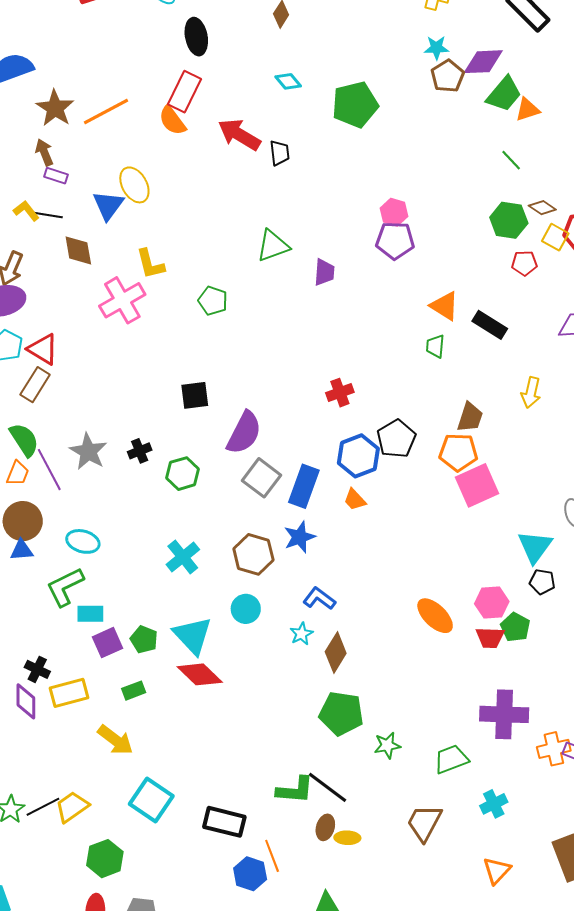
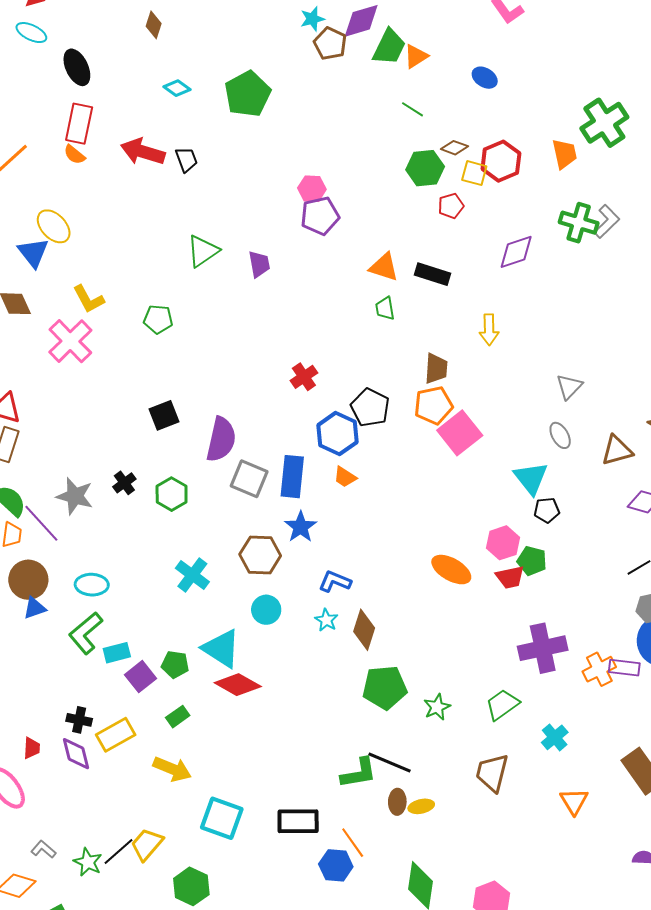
orange semicircle: (172, 121) -> (74, 155), size x0.7

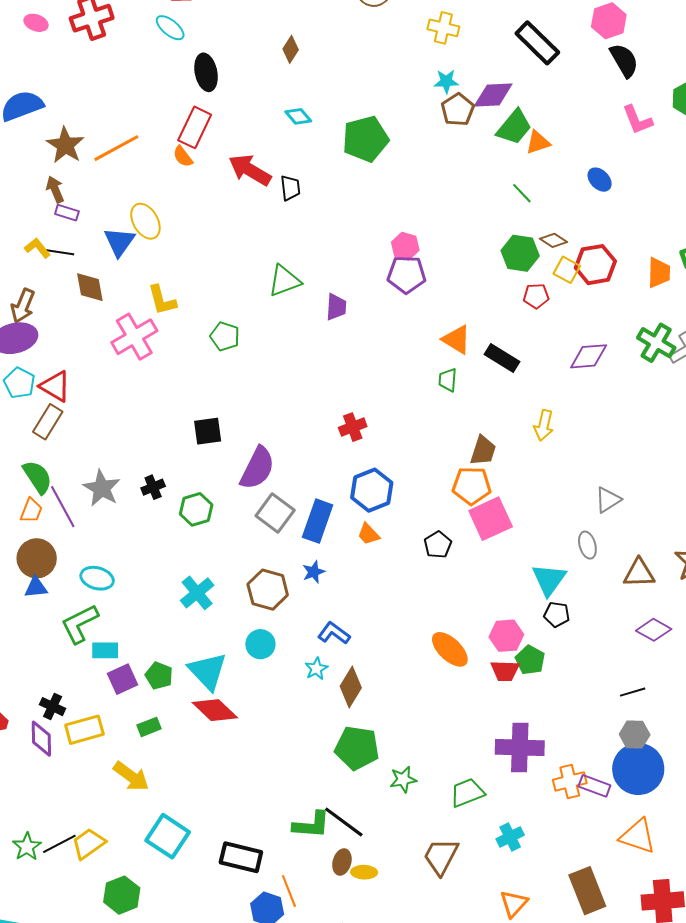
black pentagon: (370, 408) -> (438, 545), moved, size x0.7
blue star: (301, 527) -> (314, 572), size x0.7

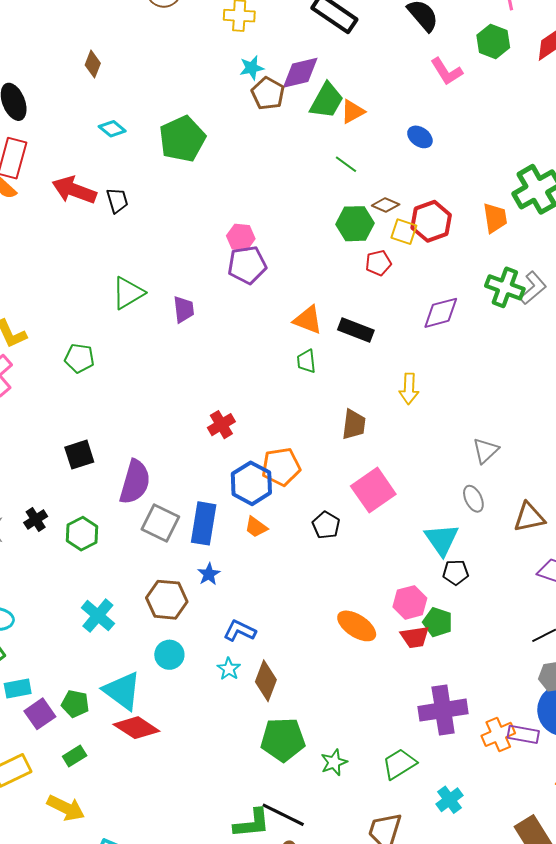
orange pentagon: (472, 486) -> (281, 467), moved

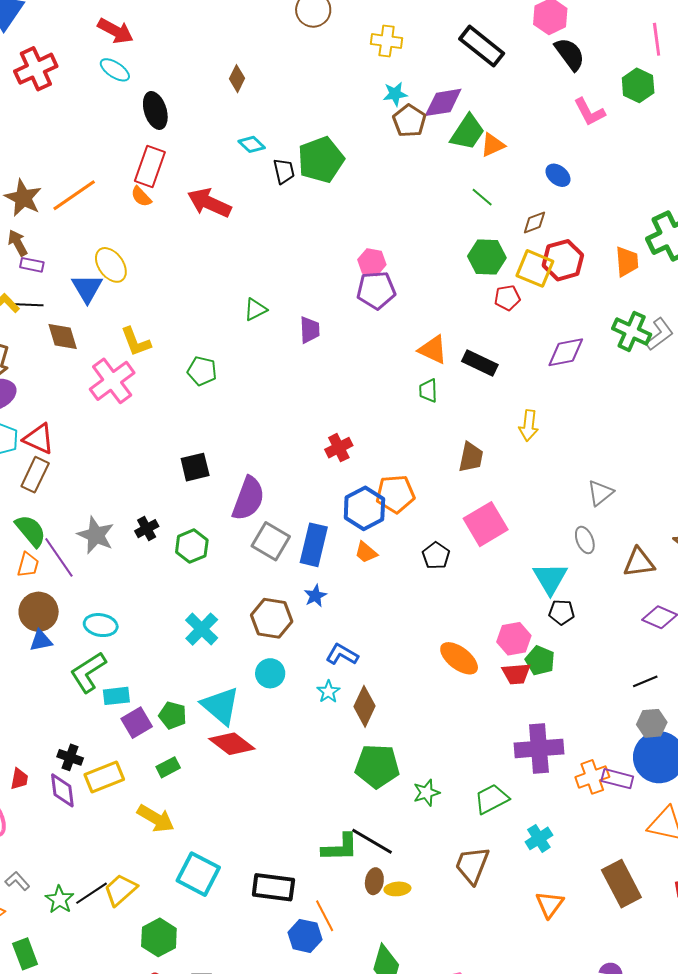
black trapezoid: (117, 200) -> (284, 171), moved
brown diamond: (386, 205) -> (534, 222), moved, turned -48
yellow square: (404, 232) -> (535, 268), size x1.4
green triangle: (128, 293) -> (255, 309), size x0.7

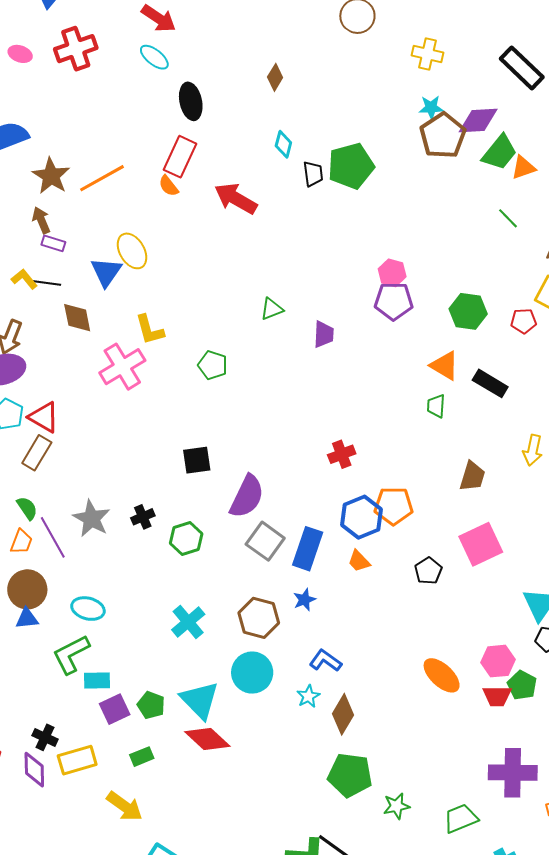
brown pentagon: (409, 121) -> (443, 136), size x1.4
cyan diamond: (252, 144) -> (283, 144), turned 56
green hexagon: (487, 257) -> (468, 311), moved
green semicircle: (31, 531) -> (27, 508), size x0.7
cyan circle: (270, 673) -> (252, 673), size x1.4

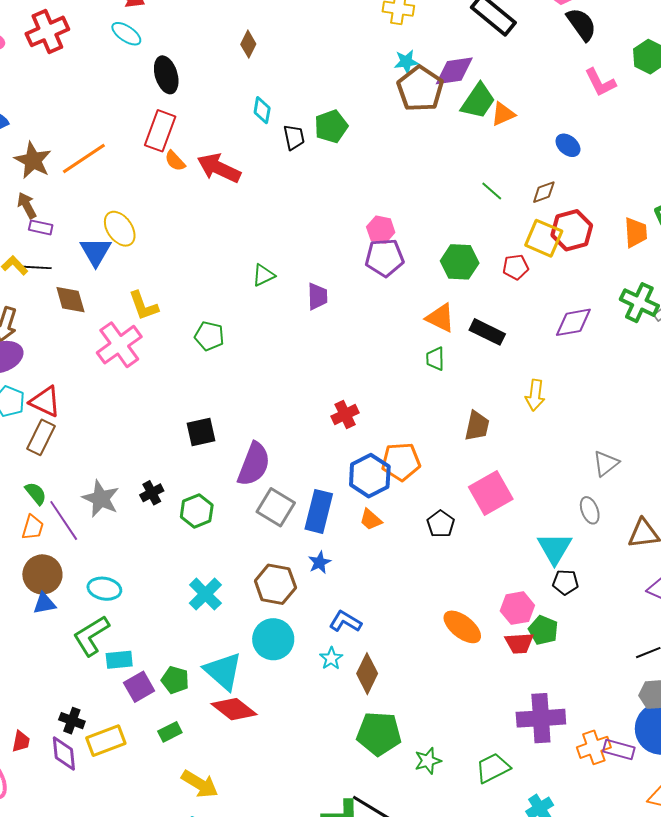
green pentagon: (351, 166) -> (331, 126), size x0.7
orange semicircle: (169, 186) -> (175, 161), moved
green line: (508, 218) -> (492, 191), moved
yellow arrow: (125, 806) -> (200, 784), moved

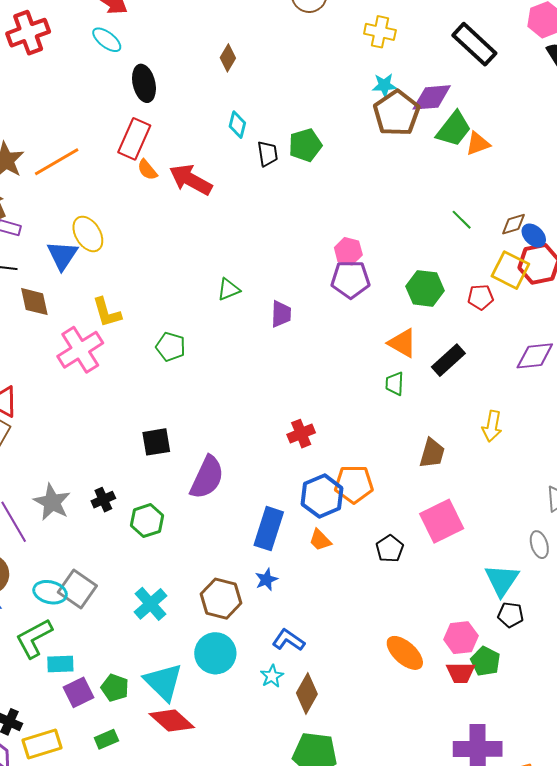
blue ellipse: (568, 145) -> (534, 236), moved
black rectangle: (487, 332) -> (448, 360), turned -72
gray square: (276, 507) -> (77, 589), moved

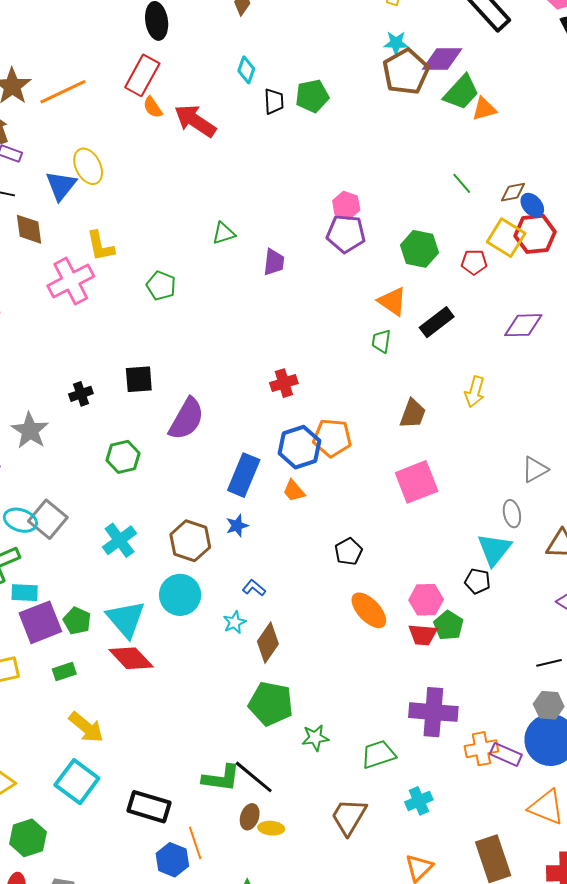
black cross: (103, 500) -> (81, 394), moved
black pentagon: (390, 549) -> (348, 552), moved
cyan triangle: (502, 580) -> (494, 549), moved
blue L-shape: (288, 640) -> (254, 588), size x0.7
purple square: (78, 692) -> (40, 622), size x1.4

